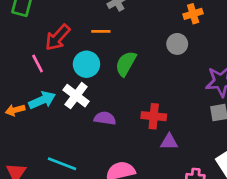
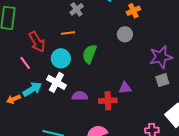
red arrow: (58, 37) -> (37, 42), turned -65
red cross: (154, 116) -> (108, 101), moved
purple triangle: (169, 142) -> (125, 88), moved

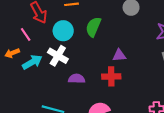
purple triangle: (125, 88) -> (119, 55), moved
purple semicircle: (80, 96) -> (77, 79), moved
orange arrow: (14, 99) -> (12, 53), moved

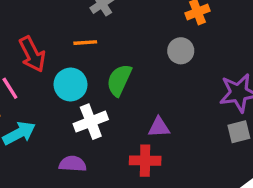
white cross: (58, 56) -> (91, 122), moved, turned 36
purple semicircle: (77, 79) -> (73, 164), moved

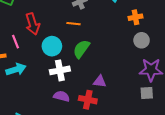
orange line: (85, 43) -> (73, 24), moved
gray circle: (181, 51) -> (142, 40), moved
purple semicircle: (73, 164) -> (62, 96), moved

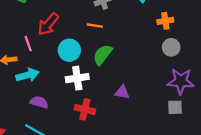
red arrow: (33, 24) -> (48, 24), turned 55
purple semicircle: (62, 96) -> (39, 102), moved
red cross: (88, 100) -> (85, 109), moved

